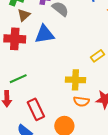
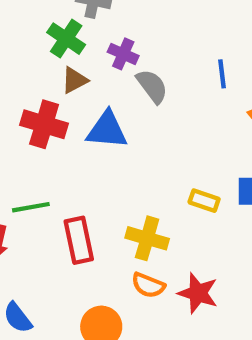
yellow rectangle: (97, 56) -> (204, 201), turned 40
red rectangle: (36, 109) -> (79, 240), moved

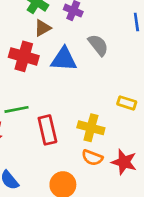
gray semicircle: (152, 86) -> (98, 45), moved

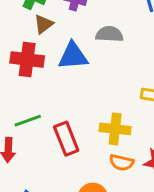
gray semicircle: (98, 45) -> (109, 34), turned -40

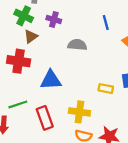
blue triangle: (73, 56) -> (51, 80), moved

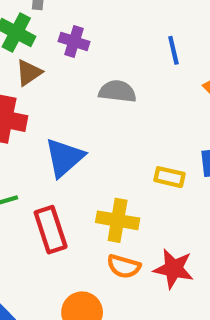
blue triangle: (51, 80) -> (64, 158), turned -40

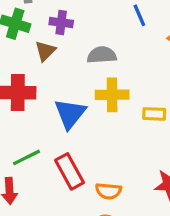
brown triangle: (29, 73) -> (45, 51), moved
yellow cross: (118, 220) -> (112, 95), moved
orange semicircle: (124, 266) -> (108, 191), moved

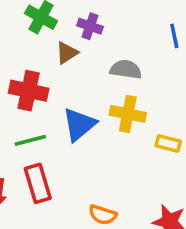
green line: (26, 157) -> (30, 140), moved
red rectangle: (70, 171) -> (38, 183), moved

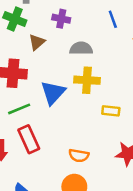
purple cross: (90, 26) -> (61, 19), moved
yellow rectangle: (168, 143) -> (111, 111), moved

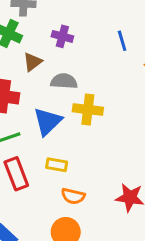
gray semicircle: (81, 48) -> (64, 81), moved
yellow rectangle: (111, 111) -> (57, 165), moved

